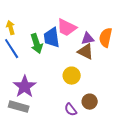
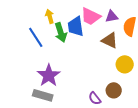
yellow arrow: (11, 28) -> (50, 16), moved
purple triangle: (88, 39) -> (112, 16), moved
yellow circle: (72, 76) -> (125, 64), moved

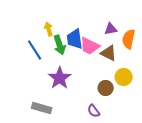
pink trapezoid: (91, 16) -> (90, 46), moved
purple star: (49, 75) -> (60, 78), moved
brown circle: (114, 90) -> (106, 88), moved

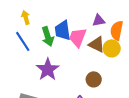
yellow arrow: (49, 29) -> (26, 17), moved
pink trapezoid: (90, 46) -> (78, 37), turned 85
yellow circle: (124, 77) -> (112, 48), moved

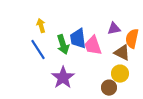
pink trapezoid: (78, 37) -> (93, 46), turned -40
brown triangle: (97, 44) -> (122, 53), moved
yellow circle: (112, 48) -> (120, 74), moved

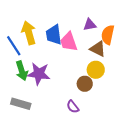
yellow arrow: (41, 26) -> (29, 33), moved, size x1.6
green arrow: (63, 45) -> (22, 71), moved
purple star: (63, 78) -> (39, 74), turned -30

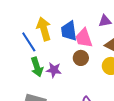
purple star: (39, 74) -> (54, 70), size x0.7
brown circle: (85, 84) -> (81, 58), moved

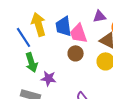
purple star: (54, 70) -> (49, 78), moved

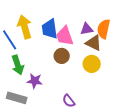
purple triangle: (100, 16) -> (87, 29), moved

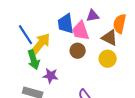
yellow arrow: (25, 27) -> (41, 44), moved, turned 55
purple triangle: (87, 29) -> (93, 16), moved

